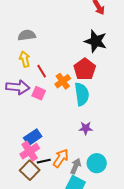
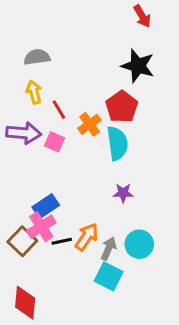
brown square: (30, 170) -> (22, 241), moved

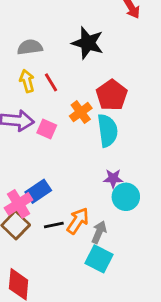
black star: (138, 66) -> (88, 43), moved
red line: (59, 110) -> (51, 82), moved
pink cross: (41, 227) -> (19, 204), moved
cyan circle: (139, 244) -> (126, 197), moved

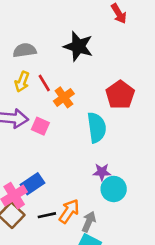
yellow arrow: (27, 81) -> (22, 82), turned -144
red pentagon: (112, 95) -> (120, 95), moved
orange cross: (81, 112) -> (64, 97), moved

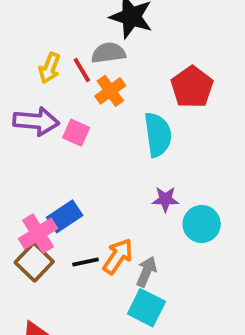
gray semicircle: (25, 50) -> (108, 53), moved
cyan circle: (114, 189) -> (202, 224), moved

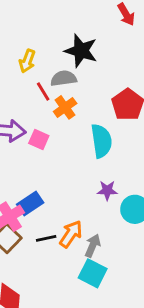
yellow arrow: (49, 68) -> (27, 61), moved

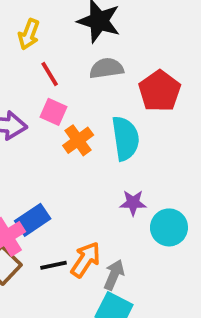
gray semicircle: (64, 78) -> (106, 68), moved
orange cross: (65, 107) -> (78, 140), moved
pink square: (39, 139) -> (53, 112), moved

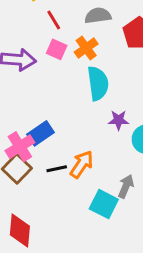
cyan semicircle: (125, 138) -> (98, 83), moved
orange cross: (78, 140) -> (86, 48), moved
gray arrow: (114, 275) -> (126, 186), moved

